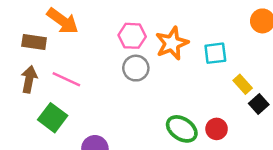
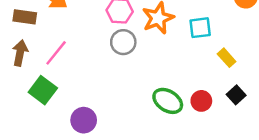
pink line: (66, 79) -> (56, 53), turned -76
black square: (259, 104) -> (236, 95), moved

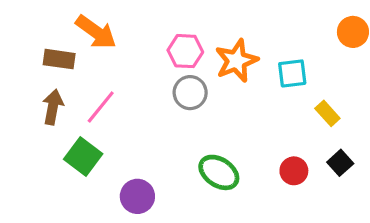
green ellipse: (168, 101) -> (219, 172), moved

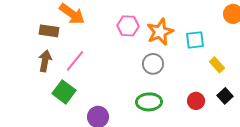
gray circle: (190, 93) -> (153, 64), moved
green ellipse: (219, 172) -> (149, 102), turned -35

